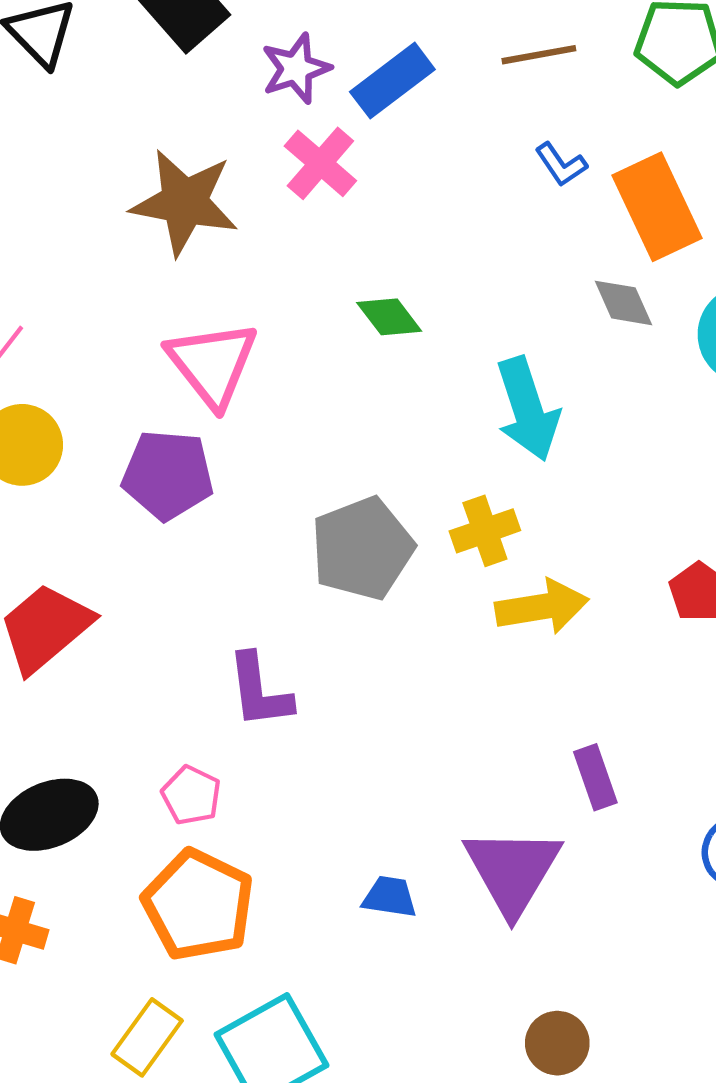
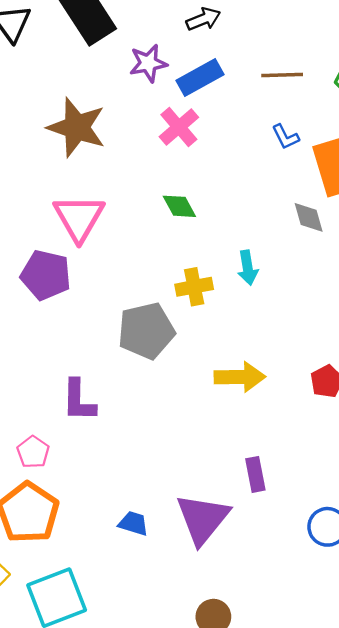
pink cross: (320, 163) -> (179, 127), moved
cyan arrow: (527, 409) -> (248, 268), size x0.6
yellow cross: (485, 531) -> (194, 287), moved

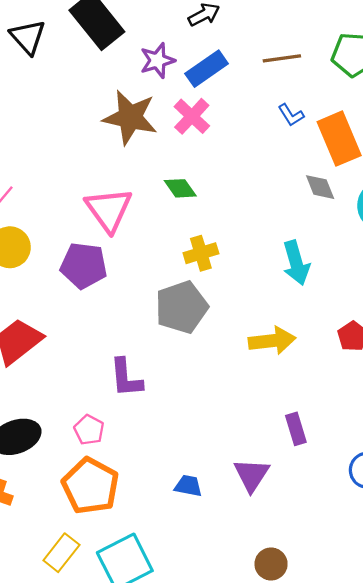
brown star: (77, 127) -> (130, 117), moved
green diamond: (179, 206) -> (180, 188), moved
cyan arrow: (248, 268) -> (296, 263), moved, size x1.4
yellow cross: (194, 287) -> (201, 253), moved
purple triangle: (203, 519) -> (252, 475), size x0.7

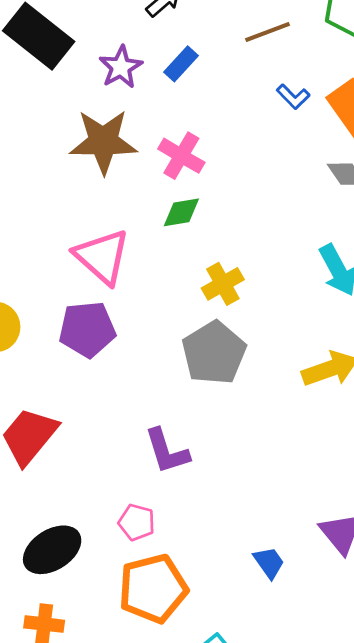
blue rectangle: (207, 69) -> (181, 64), size x0.7
pink cross: (192, 116) -> (181, 156), moved
green diamond: (180, 188) -> (181, 212), turned -52
orange pentagon: (90, 486) -> (153, 588), turned -30
blue trapezoid: (188, 486) -> (269, 563), turned 56

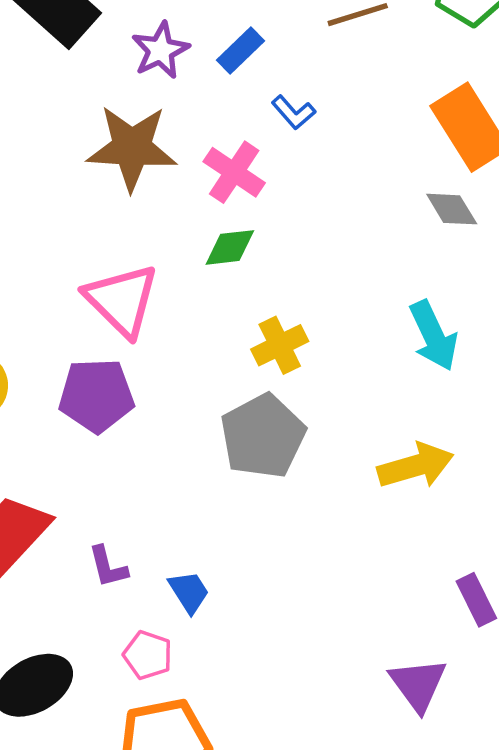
blue L-shape: (293, 97) -> (294, 112), moved
purple L-shape: (167, 451) -> (108, 567), moved, size x0.7
blue trapezoid: (269, 563) -> (189, 592), moved

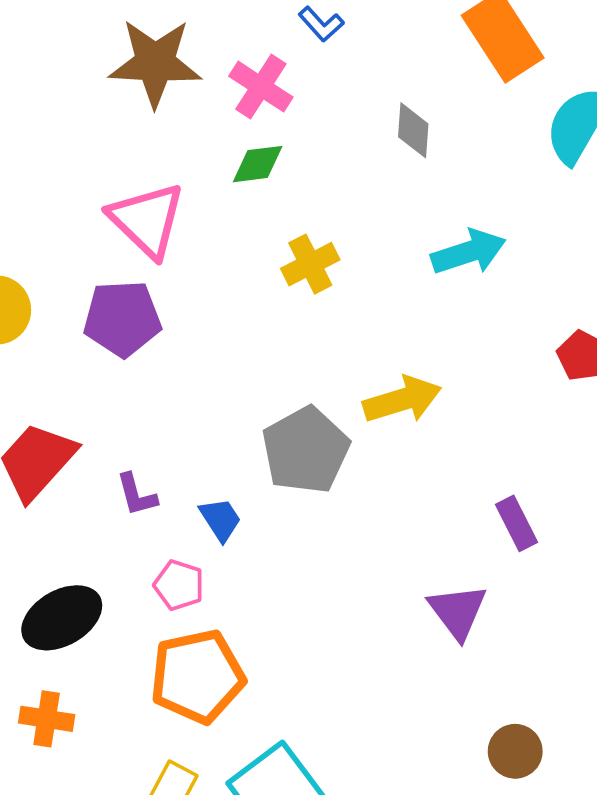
gray diamond: (452, 209) -> (413, 130), moved, turned 36
cyan arrow: (433, 336) -> (469, 252), turned -82
gray pentagon: (263, 436) -> (306, 450), moved
yellow arrow: (416, 466) -> (402, 400), moved

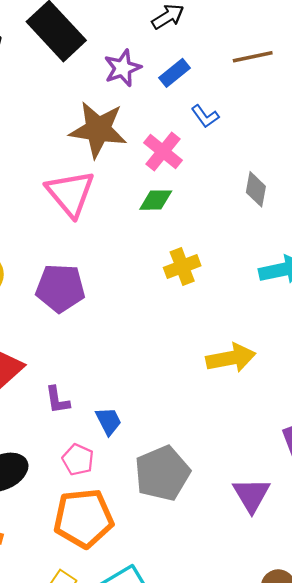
pink triangle: (147, 220) -> (70, 193), moved
gray pentagon: (306, 450) -> (162, 473), moved

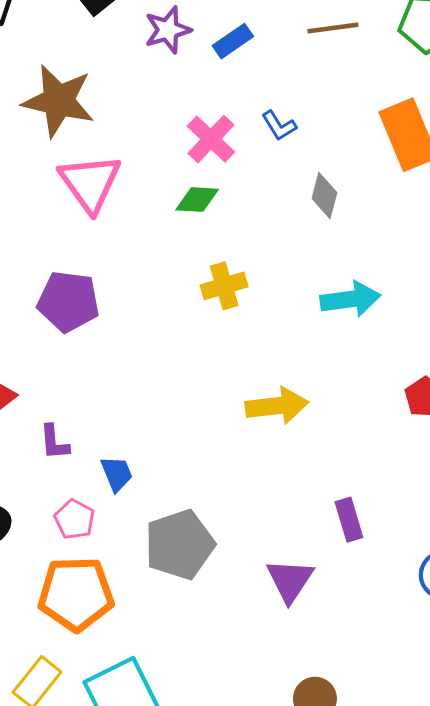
blue L-shape: (205, 116) -> (279, 126), moved
brown star: (98, 130) -> (58, 101), moved

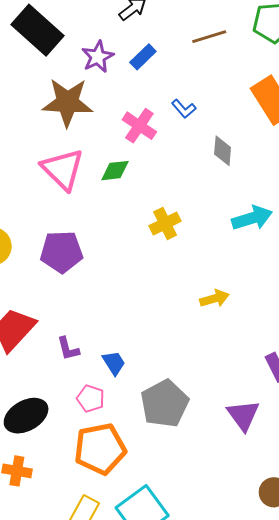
brown star: (58, 101) -> (67, 102), moved
green diamond: (197, 200) -> (115, 171), moved
yellow arrow: (277, 406) -> (214, 299), size x0.7

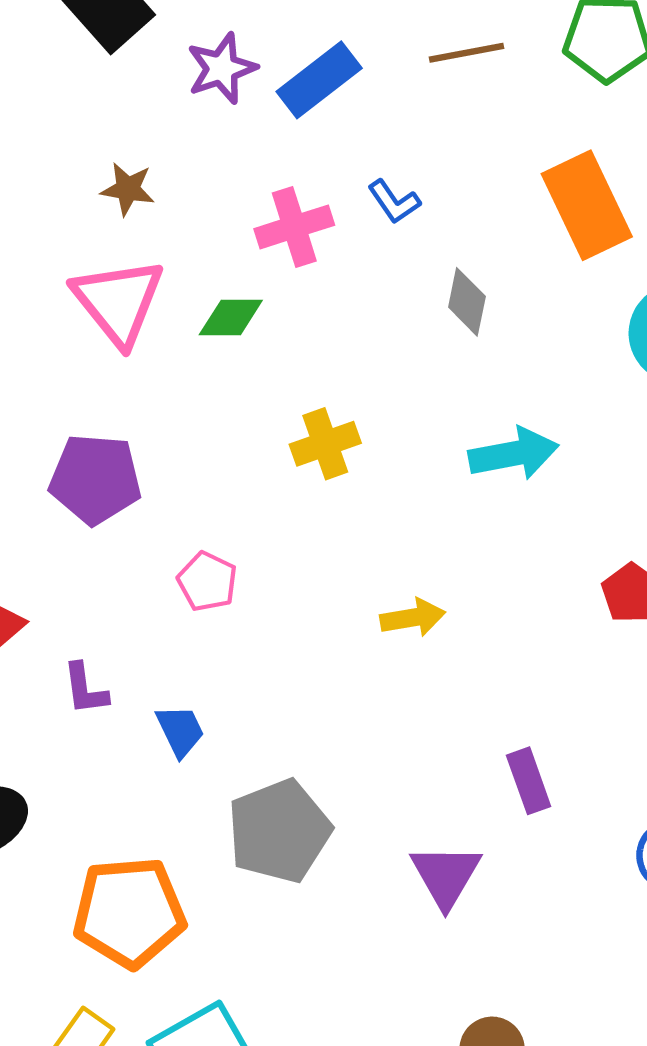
blue rectangle: (143, 57) -> (319, 80), size x1.4
brown star: (67, 102) -> (128, 189), moved, size x0.5
pink cross: (139, 126) -> (294, 227), turned 32
pink pentagon: (91, 399) -> (207, 582), moved

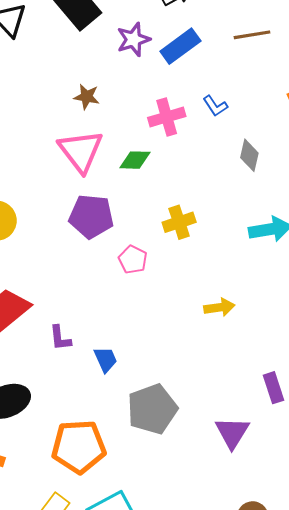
purple pentagon: (95, 479) -> (91, 216), moved
pink pentagon: (207, 582) -> (133, 260), moved

